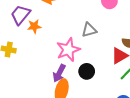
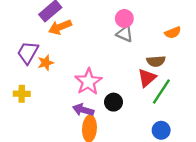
gray triangle: (89, 30) -> (125, 34), moved, turned 49
purple arrow: (59, 73) -> (83, 110), turned 90

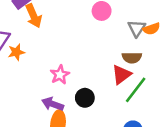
orange arrow: (60, 27) -> (34, 16), turned -95
gray triangle: (125, 34) -> (137, 28), moved, turned 36
pink star: (88, 82) -> (60, 75), size x0.7

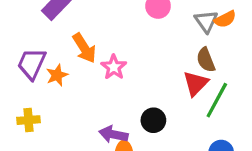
orange arrow: (34, 16) -> (84, 48), moved
brown semicircle: (132, 58) -> (206, 60), turned 78
pink star: (60, 75) -> (114, 67), moved

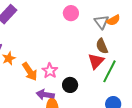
orange arrow: (84, 48) -> (30, 72), moved
pink star: (114, 67) -> (50, 71), moved

